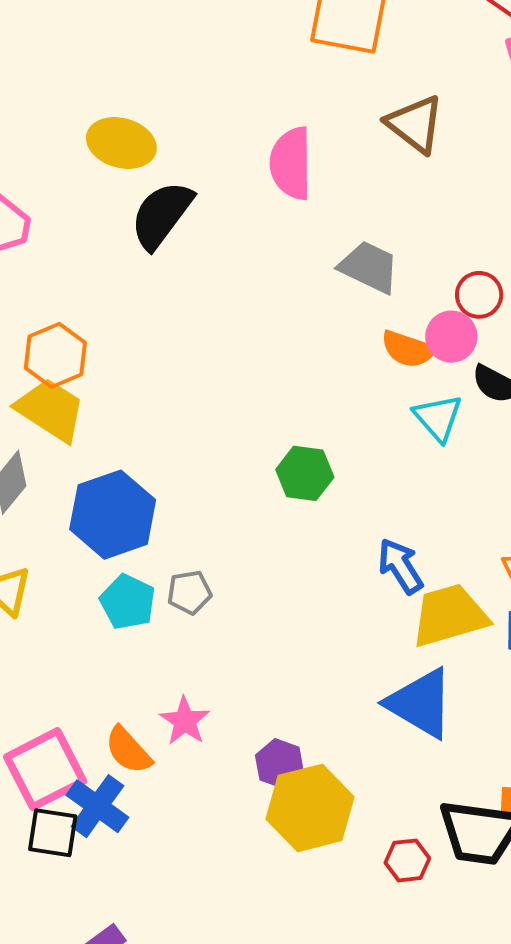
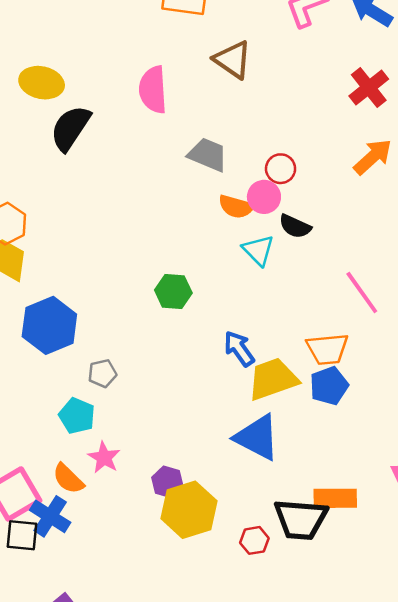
cyan pentagon: (128, 602) -> (77, 416), moved

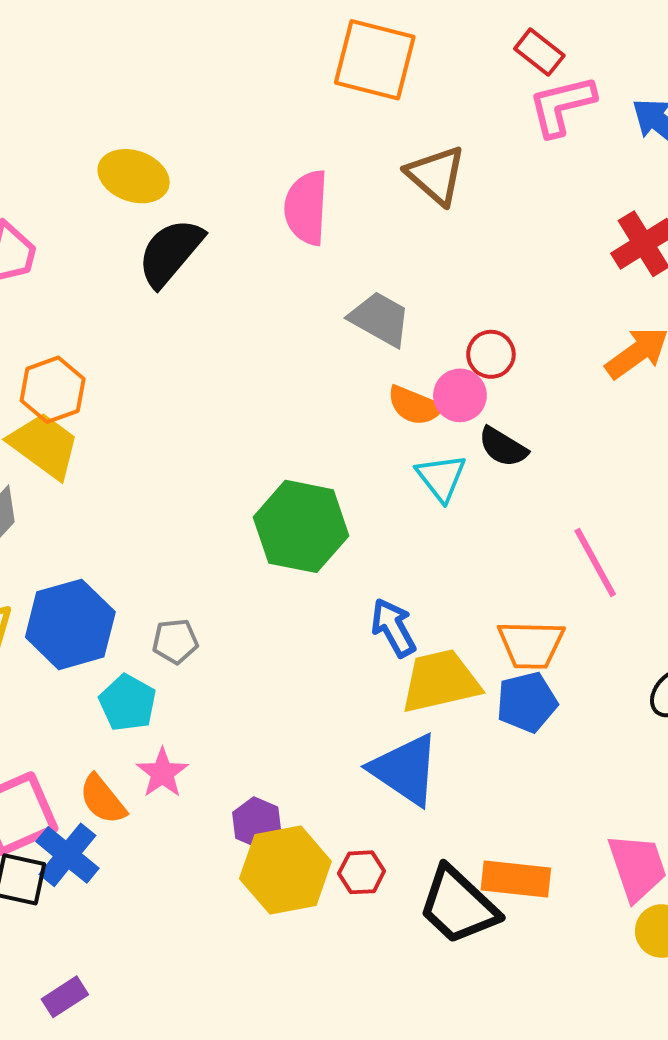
green hexagon: (173, 292) -> (301, 526), size x1.6
blue hexagon: (49, 325) -> (70, 624), moved
black trapezoid: (301, 519) -> (458, 906), turned 32
red hexagon: (254, 540) -> (362, 872), moved

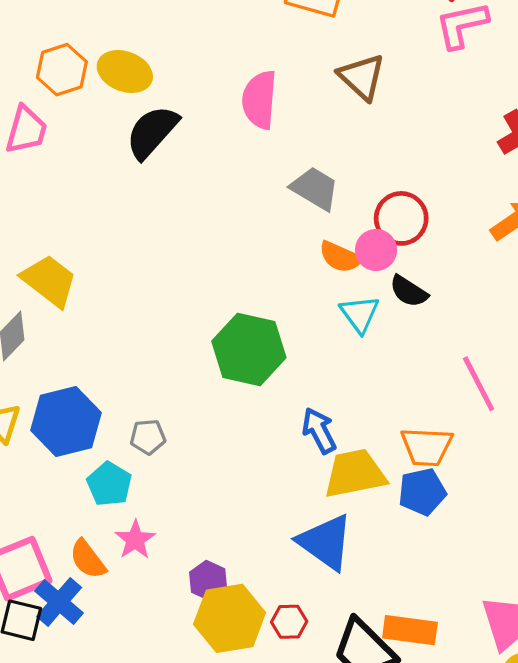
red circle: (491, 354) -> (401, 218), size x1.4
orange hexagon: (53, 390) -> (62, 70), moved

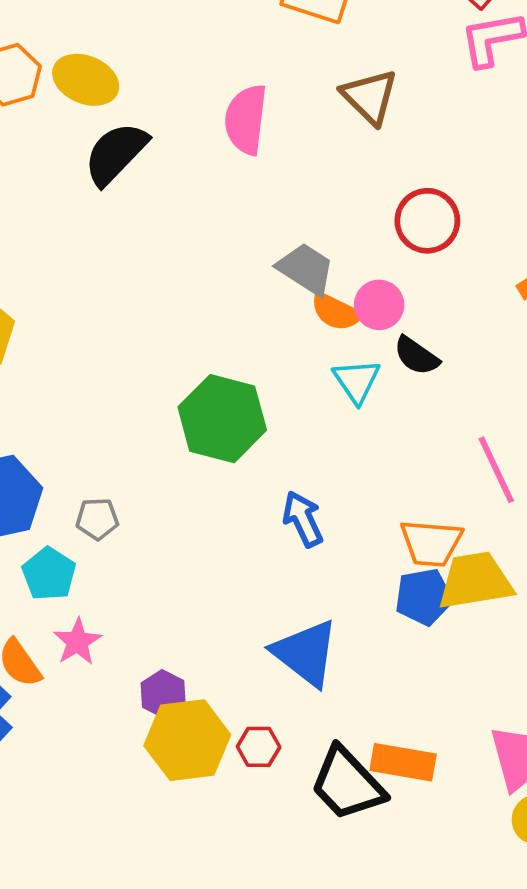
gray trapezoid: (315, 188) -> (306, 269), moved
red circle: (401, 218) -> (427, 221), moved
yellow trapezoid: (355, 474) -> (475, 581), moved

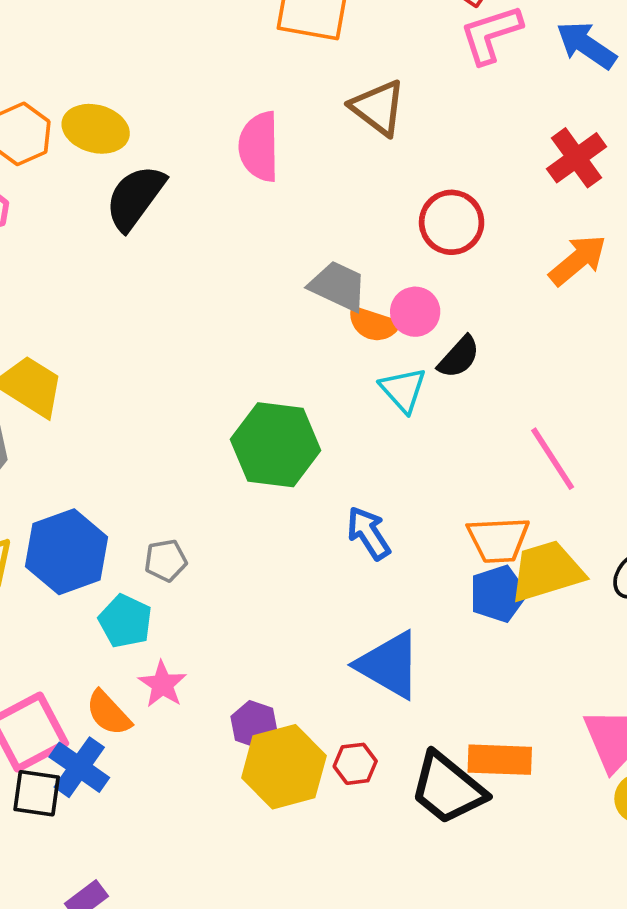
black semicircle: (416, 356) -> (459, 357), turned -75

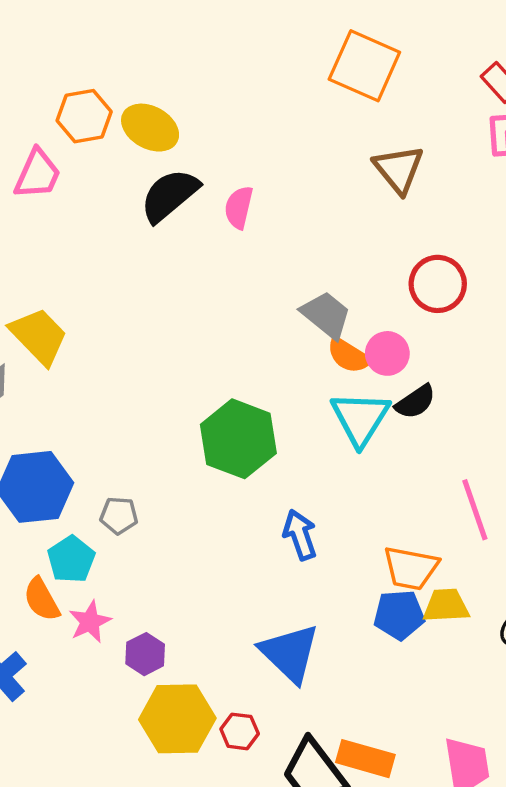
pink semicircle: (259, 147) -> (239, 207), moved, size x0.7
cyan triangle: (403, 390) -> (360, 418), size x1.4
yellow trapezoid: (547, 571) -> (446, 606), size x0.7
orange semicircle: (108, 713) -> (42, 599), moved
purple hexagon: (254, 724) -> (145, 654), moved

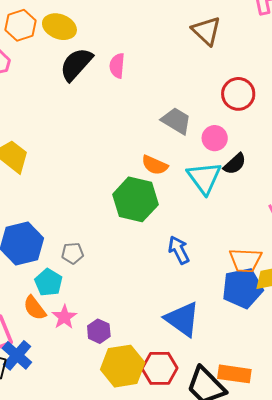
orange semicircle: (349, 355) -> (155, 165), moved
blue pentagon: (399, 615) -> (242, 288), size x1.4
red hexagon: (240, 731) -> (160, 368), size x1.6

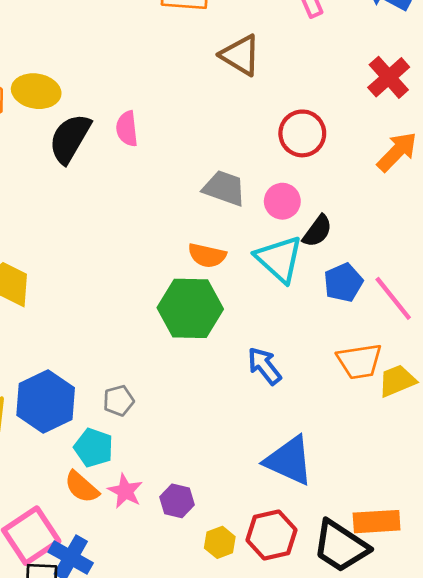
blue pentagon: (242, 288) -> (343, 282), moved, size x0.7
yellow hexagon: (123, 366) -> (220, 542), size x0.5

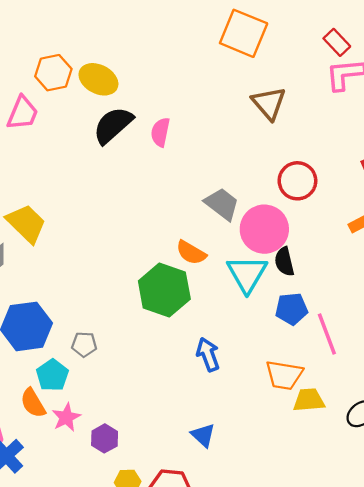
pink circle: (282, 201) -> (264, 229), size x1.6
black semicircle: (317, 231) -> (284, 262), turned 112
blue triangle: (289, 461) -> (203, 435), size x0.6

